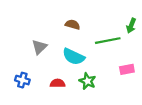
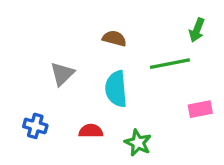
green arrow: (131, 26) -> (197, 30), moved
cyan semicircle: (74, 57) -> (116, 89), turned 60
green star: (87, 81) -> (138, 143), moved

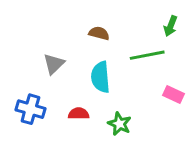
pink rectangle: (200, 109) -> (173, 95), turned 36
blue cross: (35, 126) -> (30, 109), size x1.4

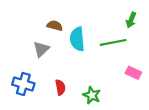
brown semicircle: (99, 33) -> (55, 26), moved
cyan semicircle: (101, 77) -> (77, 39), moved
red semicircle: (79, 114) -> (60, 87), turned 80

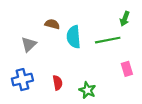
gray triangle: (41, 49) -> (29, 44), moved
pink rectangle: (133, 73) -> (127, 69), turned 48
blue cross: (23, 84) -> (22, 80), turned -30

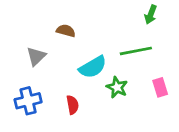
green arrow: (125, 19) -> (151, 15), moved
cyan semicircle: (74, 37) -> (93, 67), moved, turned -115
green star: (87, 90) -> (117, 87), moved

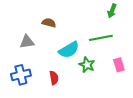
gray triangle: (36, 56) -> (27, 42), turned 35

